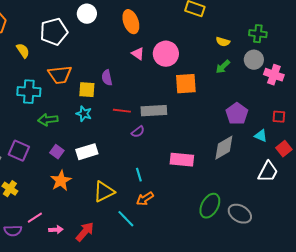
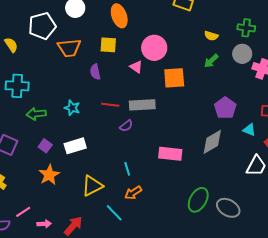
pink triangle: (138, 54) -> (136, 67), moved
orange trapezoid: (60, 75) -> (69, 48), moved
yellow square: (87, 90) -> (108, 45), moved

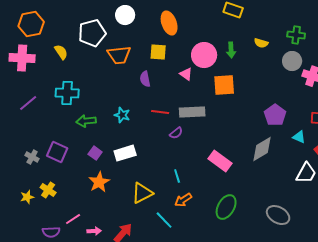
green arrow: (211, 61) -> (231, 50), moved, turned -49
pink rectangle: (170, 154) -> (220, 161), turned 30
green ellipse: (198, 200) -> (226, 207), moved

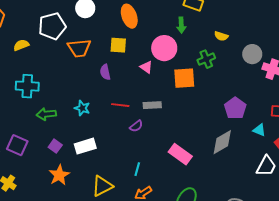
green cross: (296, 35) -> (206, 59), moved, turned -30
green arrow: (231, 50) -> (181, 25), moved
yellow semicircle: (61, 52) -> (21, 45), turned -77
gray rectangle: (192, 112) -> (152, 105), size x0.7
cyan line: (177, 176) -> (137, 169), turned 32

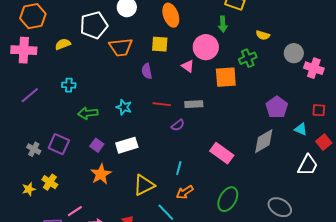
cyan cross: (27, 86) -> (69, 85), size x0.6

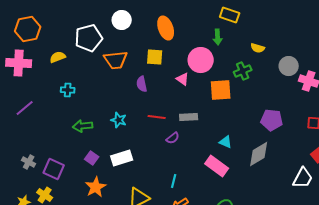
cyan cross: (69, 85) -> (68, 90), moved
purple pentagon: (277, 107) -> (272, 120), turned -30
cyan triangle: (301, 129) -> (226, 142), moved
purple square: (59, 144) -> (54, 169), moved

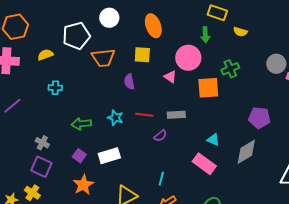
yellow semicircle: (258, 48) -> (240, 32), moved
cyan star: (119, 120) -> (115, 118), moved
green arrow: (83, 126) -> (81, 124), moved
gray cross: (29, 162) -> (42, 143), moved

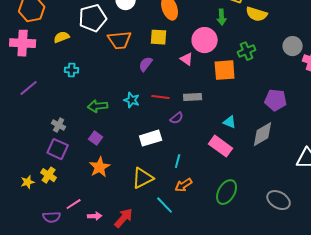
yellow semicircle: (240, 32) -> (257, 14), size x1.5
purple semicircle: (129, 82) -> (146, 64), turned 49
white rectangle: (109, 156) -> (151, 138), moved

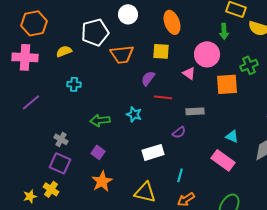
red line: (161, 97) -> (163, 97), moved
yellow triangle: (143, 178) -> (145, 192), turned 40

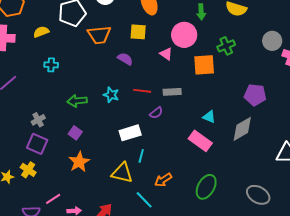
purple semicircle: (148, 78) -> (125, 59), turned 84
red line: (163, 97) -> (142, 91), moved
gray cross: (61, 139) -> (38, 120), turned 32
cyan line: (180, 175) -> (141, 156), moved

